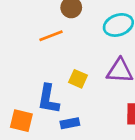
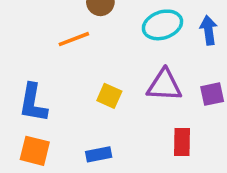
blue L-shape: (48, 99) -> (33, 103), moved

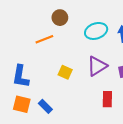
purple triangle: (164, 85) -> (97, 66), turned -35
blue rectangle: (99, 154) -> (45, 106), moved, turned 56

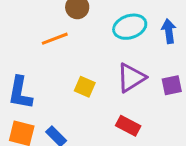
red rectangle: (107, 99) -> (128, 126), moved, turned -63

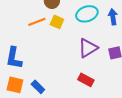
yellow square: (85, 87) -> (57, 22), moved

